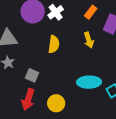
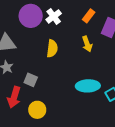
red arrow: (28, 99) -> (14, 97), moved
yellow circle: (56, 103) -> (37, 110), moved

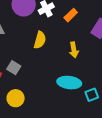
orange rectangle: (89, 16) -> (71, 15), moved
yellow arrow: (87, 44) -> (74, 50), moved

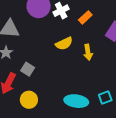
yellow semicircle: (40, 40) -> (64, 43), moved, turned 48
cyan ellipse: (69, 83) -> (76, 101), moved

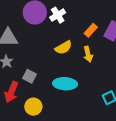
orange rectangle: (85, 17) -> (91, 30), moved
cyan ellipse: (76, 101) -> (65, 84), moved

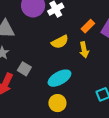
cyan ellipse: (65, 84) -> (59, 78), turned -35
yellow circle: (33, 107) -> (57, 103), moved

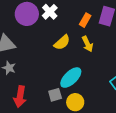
gray square: (24, 69) -> (55, 95), moved, turned -32

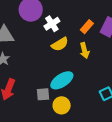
white cross: (50, 12) -> (52, 24), moved

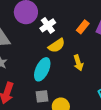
yellow arrow: (85, 51) -> (78, 63), moved
cyan ellipse: (62, 80) -> (42, 69), moved, turned -30

